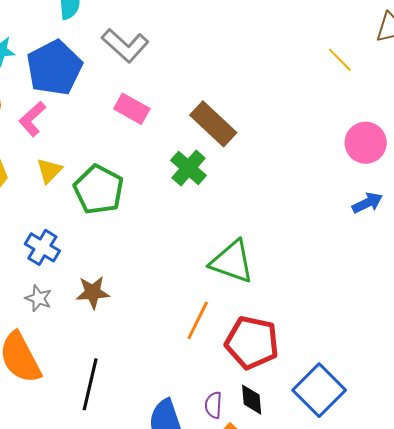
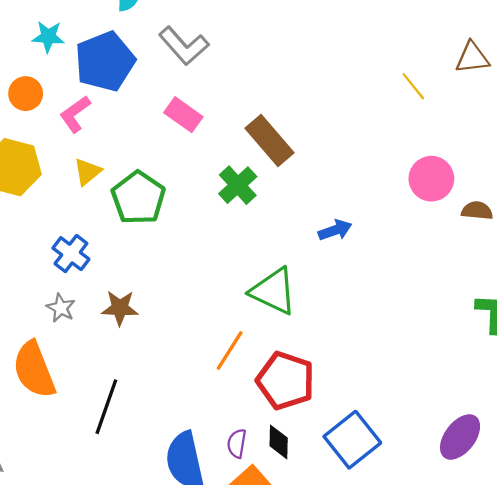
blue arrow: (367, 203) -> (335, 230), moved

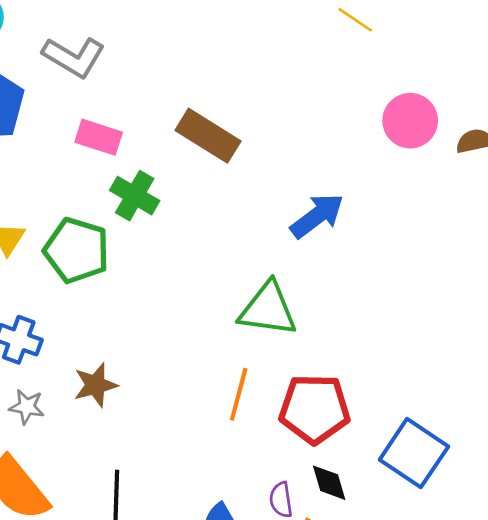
green cross: (238, 185) -> (135, 196), moved
blue arrow: (335, 230) -> (317, 216), size x1.4

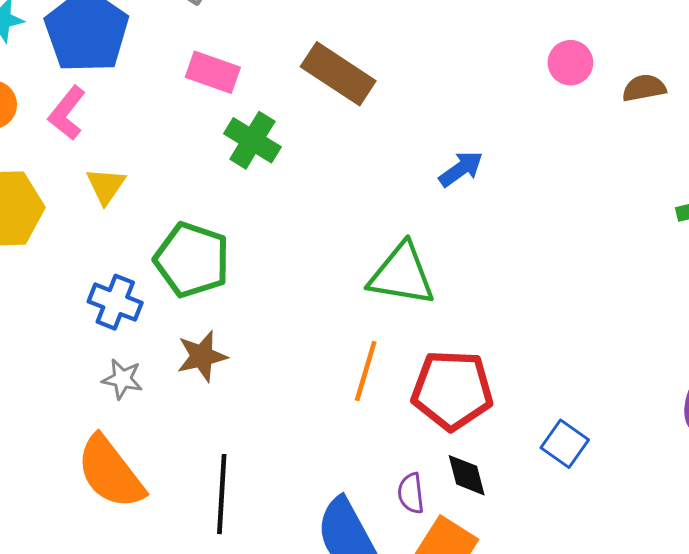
pink circle: (410, 121) -> (570, 63), size x0.7
blue arrow: (317, 216) -> (461, 169), size x0.7
green pentagon: (77, 250) -> (192, 260), moved
blue square: (414, 453) -> (565, 444), size x0.6

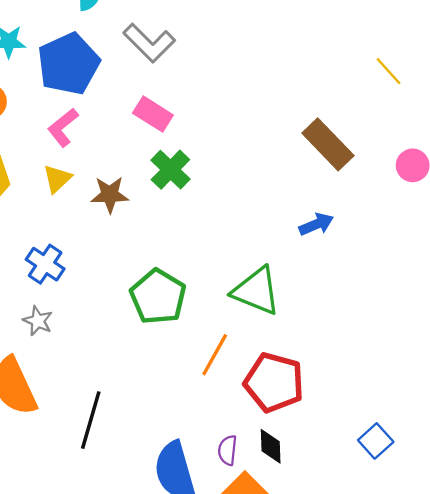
brown rectangle: (338, 74) -> (328, 144), moved
pink L-shape: (67, 113) -> (63, 127), moved
green pentagon: (192, 260) -> (158, 297), moved
brown star: (202, 356) -> (110, 195), moved
blue square: (565, 444) -> (376, 441), moved

